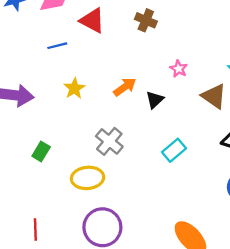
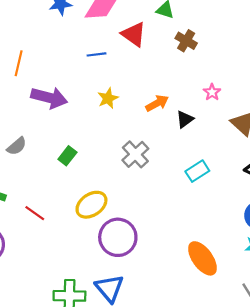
yellow ellipse: (88, 178) -> (91, 205), moved, turned -36
red line: (35, 230) -> (35, 213), moved, turned -60

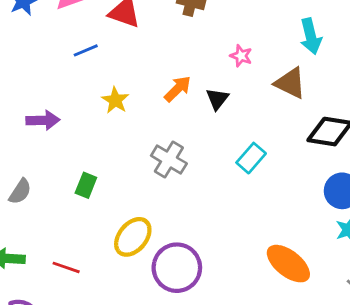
purple arrow: (49, 98) -> (43, 120), size x0.7

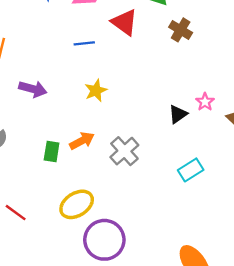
pink star: (241, 56) -> (205, 102), moved
orange arrow: (178, 89) -> (82, 141), moved
green rectangle: (86, 185) -> (52, 151), turned -30

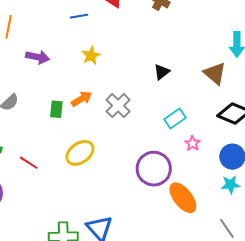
pink star: (205, 102) -> (193, 143), moved
purple circle: (104, 240) -> (154, 169), moved

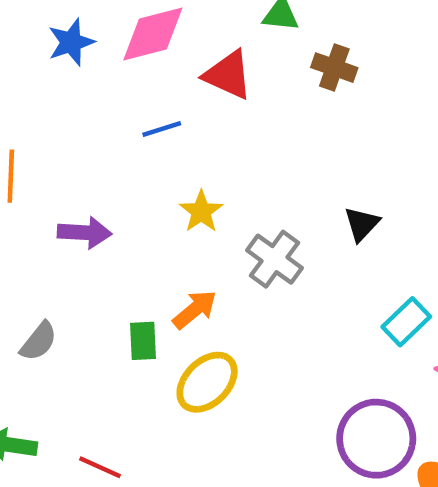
gray cross: (118, 106) -> (275, 259), moved
yellow ellipse: (80, 153) -> (207, 382), moved

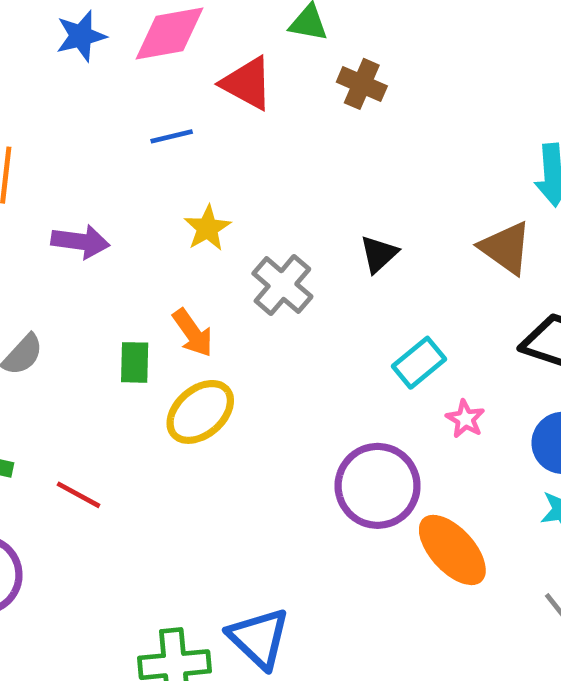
orange arrow: (195, 310) -> (193, 333), turned 90

